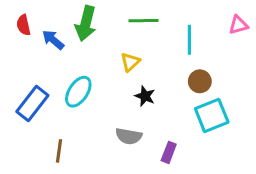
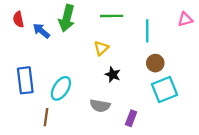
cyan ellipse: (78, 92) -> (61, 88), moved
blue rectangle: (32, 104) -> (25, 80), turned -45

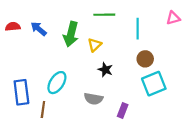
green arrow: (67, 18) -> (71, 34), moved
red semicircle: (18, 19) -> (13, 27), moved, turned 96
blue rectangle: (25, 80) -> (21, 92), moved

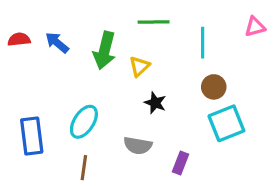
brown line: (43, 109) -> (84, 168), moved

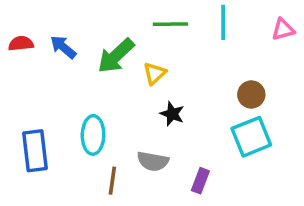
cyan line: (203, 43) -> (223, 22), moved
green arrow: (104, 51) -> (116, 56), turned 33
brown circle: (214, 87) -> (251, 94), moved
cyan ellipse: (84, 122) -> (93, 135), turned -32
brown line: (84, 168) -> (112, 181), moved

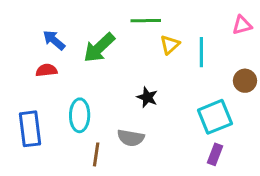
cyan line: (223, 22) -> (201, 52), moved
red semicircle: (21, 43) -> (46, 70), moved
yellow triangle: (155, 73) -> (170, 45), moved
brown circle: (251, 94) -> (245, 81), moved
purple rectangle: (200, 181) -> (215, 154), moved

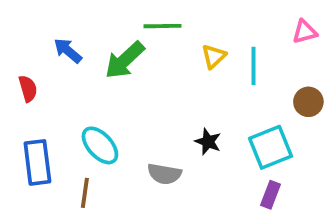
green line: (146, 21) -> (162, 26), moved
red semicircle: (46, 70) -> (28, 89), moved, turned 80
black star: (147, 97) -> (208, 142), moved
cyan ellipse: (80, 115) -> (100, 145), turned -44
brown line: (96, 154) -> (85, 193), moved

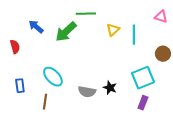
pink triangle: (305, 32) -> (161, 17), turned 32
black star: (208, 142) -> (110, 88), moved
blue rectangle: (37, 162) -> (20, 86), size x0.6

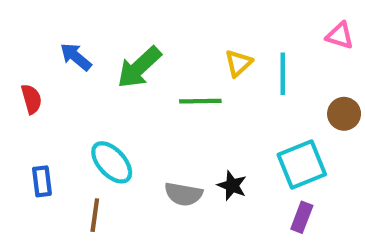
green line: (86, 14) -> (200, 101), moved

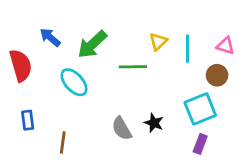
pink triangle: (340, 36) -> (225, 46), moved
red semicircle: (31, 99) -> (21, 65), size x1.6
brown circle: (344, 114) -> (217, 75), moved
cyan ellipse: (112, 162) -> (74, 82), moved
gray semicircle: (183, 194) -> (122, 129), turned 50

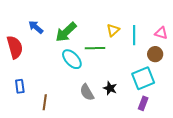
cyan ellipse: (74, 82) -> (72, 59), moved

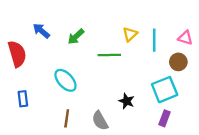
green arrow: (66, 32) -> (76, 37), size x0.7
cyan ellipse: (72, 59) -> (65, 80), moved
gray semicircle: (87, 92) -> (100, 121), moved
brown line: (45, 102) -> (67, 118), moved

